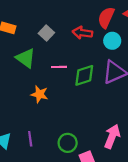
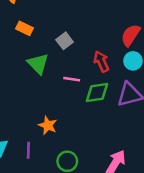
red arrow: (82, 33) -> (101, 61), moved, turned 48
orange star: (39, 94) -> (48, 125), moved

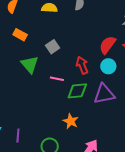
orange star: (48, 125) -> (71, 121), moved

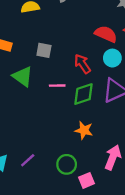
red semicircle: (107, 45) -> (106, 34), turned 90
gray square: (53, 47) -> (44, 50), turned -32
purple line: (18, 136) -> (28, 160), turned 56

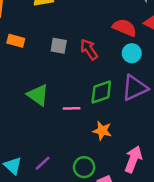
red arrow: (82, 64) -> (89, 49), moved
green triangle: (23, 76) -> (38, 95), moved
pink line: (57, 86) -> (72, 108), moved

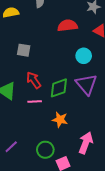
red semicircle: (125, 28) -> (67, 26), moved, turned -30
red arrow: (89, 49) -> (34, 80), moved
purple triangle: (135, 88) -> (86, 84), turned -45

